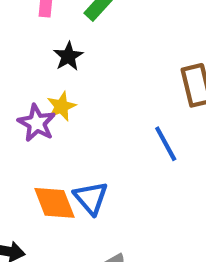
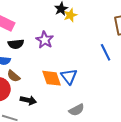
yellow star: (61, 106) -> (70, 15), moved

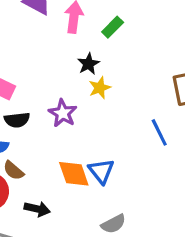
yellow star: (70, 15) -> (100, 88), moved

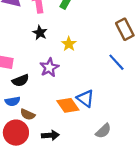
black star: (88, 64) -> (40, 33), moved
purple star: (63, 113) -> (49, 68), turned 30

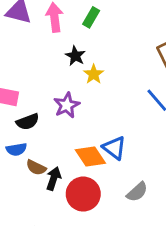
black star: (40, 33) -> (75, 56), moved
red circle: (16, 133) -> (83, 194), moved
black arrow: (50, 135) -> (54, 179), moved, turned -70

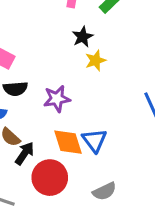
purple star: (67, 105) -> (57, 99), moved

